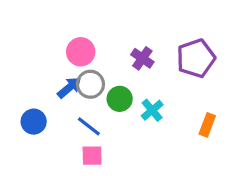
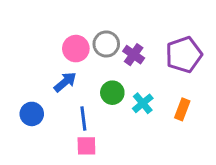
gray circle: (90, 84) -> (106, 44), moved
orange rectangle: (207, 125) -> (182, 109), moved
blue line: (89, 126) -> (83, 118), turned 45

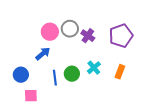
green circle: (112, 93) -> (72, 74), moved
pink square: (86, 146) -> (31, 96), moved

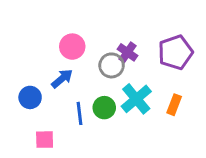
gray circle: (70, 29) -> (112, 65), moved
cyan cross: (94, 68) -> (136, 99), size x1.5
blue circle: (21, 75) -> (30, 97), moved

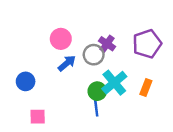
blue arrow: (62, 79) -> (67, 63), moved
green circle: (104, 108) -> (97, 91), moved
blue line: (80, 113) -> (96, 107), moved

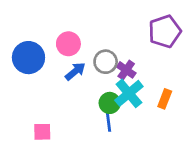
purple cross: (107, 44) -> (126, 70), moved
purple pentagon: (147, 44) -> (165, 31), moved
blue circle: (26, 81) -> (28, 58), moved, size x1.5

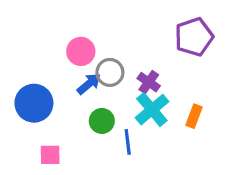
blue circle: (28, 58) -> (34, 103), moved
gray circle: (106, 62) -> (110, 72), moved
green circle: (110, 103) -> (102, 121), moved

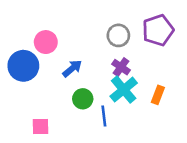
pink circle: (81, 51) -> (46, 42), moved
gray circle: (110, 72) -> (118, 35), moved
blue circle: (34, 103) -> (23, 66), moved

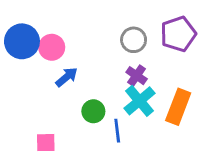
blue circle: (23, 66) -> (22, 41), moved
blue arrow: (72, 68) -> (67, 77), moved
orange rectangle: (158, 95) -> (178, 107), size x1.6

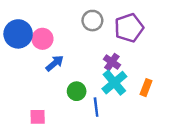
purple pentagon: (178, 34) -> (129, 28), moved
gray circle: (134, 40) -> (92, 21), moved
orange rectangle: (178, 107) -> (146, 88), size x0.6

